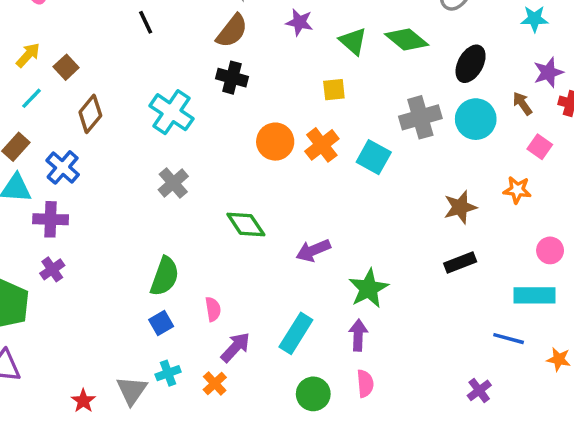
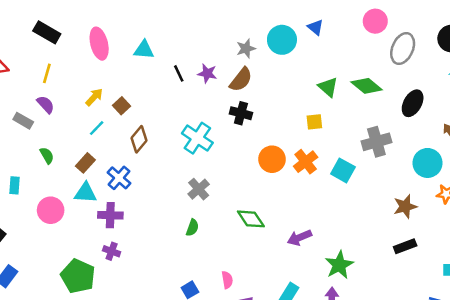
purple star: (299, 22) -> (207, 73), moved
cyan circle: (476, 119) -> (427, 163), moved
purple cross: (52, 269) -> (112, 251), turned -35
green semicircle: (165, 276) -> (192, 228), moved, size x0.6

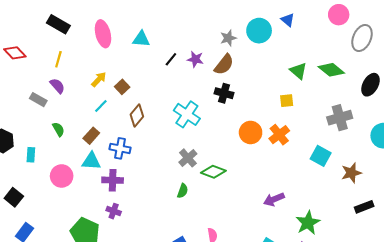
black line: (179, 73) -> (171, 59), turned 64
cyan square: (343, 170) -> (321, 156), moved
blue cross: (119, 178) -> (120, 148), turned -30
brown star: (405, 206) -> (351, 173), moved
green diamond: (251, 219) -> (213, 172), moved, turned -35

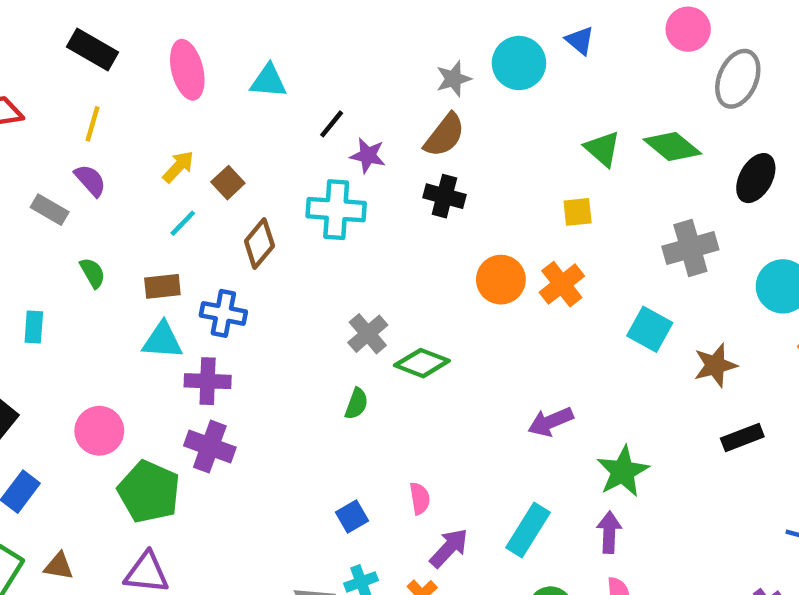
purple star: (195, 59) -> (368, 155), moved
cyan cross: (187, 114) -> (336, 210), moved, turned -30
brown rectangle: (91, 136) -> (162, 286), turned 42
pink circle: (62, 176) -> (99, 431), moved
purple cross: (114, 211) -> (210, 447), size x1.5

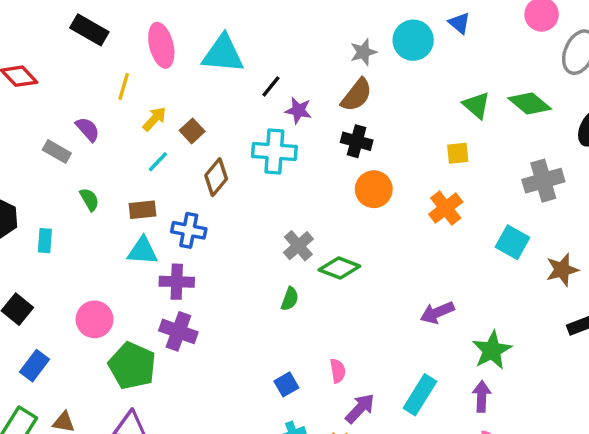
cyan triangle: (269, 81) -> (223, 54), size x1.5
yellow line: (93, 124) -> (124, 86), moved
orange circle: (501, 280) -> (374, 189), moved

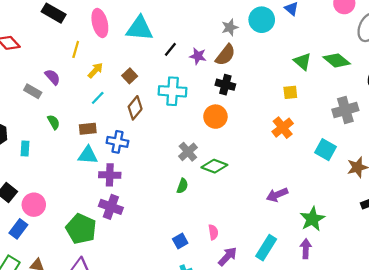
purple star: (298, 110) -> (198, 56), moved
brown square: (192, 131) -> (130, 76), moved
orange circle: (374, 189) -> (215, 117), moved
pink circle: (95, 319) -> (34, 205), moved

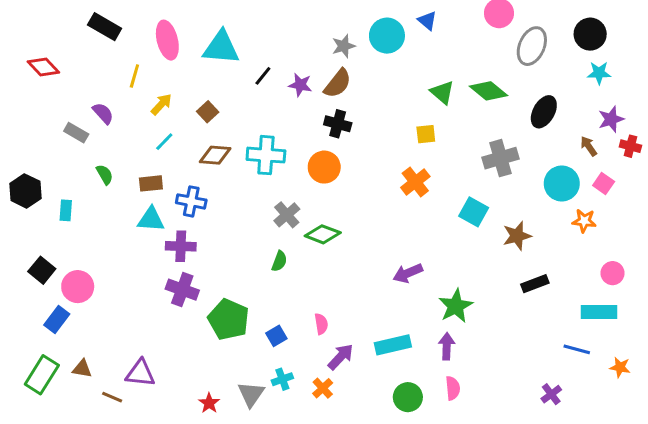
cyan cross: (173, 91) -> (266, 155), moved
brown diamond: (135, 108) -> (215, 155), turned 55
green pentagon: (81, 229) -> (229, 319), moved
cyan rectangle: (266, 248) -> (393, 345), turned 45

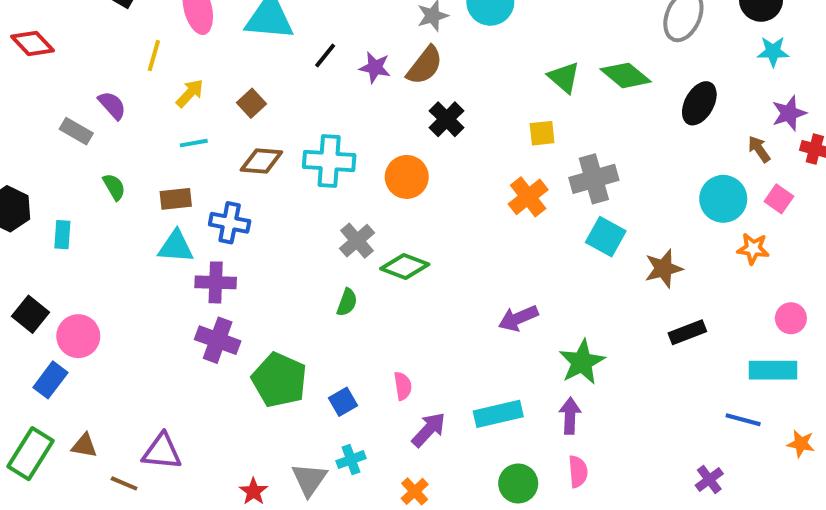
black cross: (338, 124) -> (447, 119), moved, turned 30
cyan line: (164, 142) -> (194, 143), turned 36
gray cross: (500, 158) -> (594, 179), moved
orange cross: (323, 388) -> (415, 491), moved

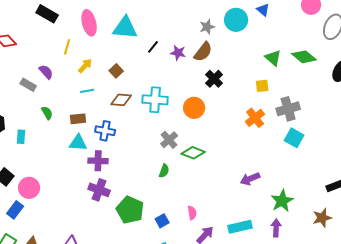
brown star: (664, 268) -> (322, 218), moved

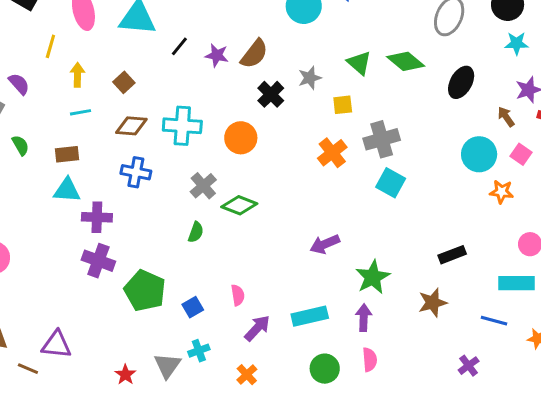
gray star: (207, 27) -> (310, 78), moved
yellow arrow: (85, 66) -> (77, 75), turned -42
blue cross: (105, 131) -> (136, 172), moved

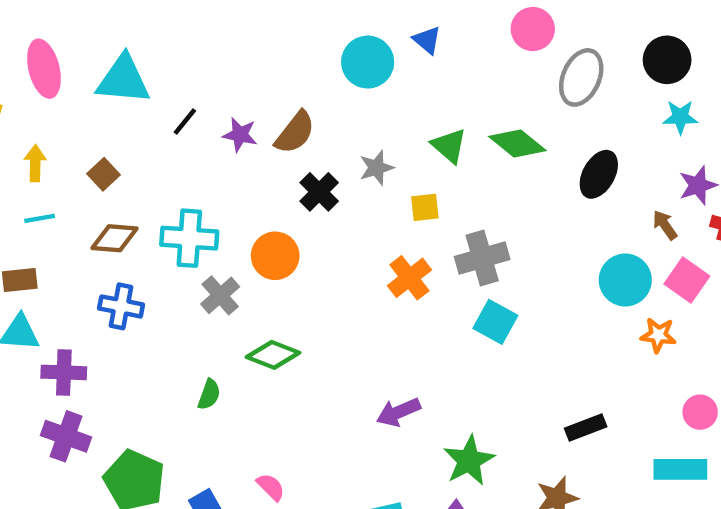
pink square: (521, 154) -> (687, 280), size x1.4
gray cross: (203, 186) -> (220, 295), moved
pink semicircle: (238, 295) -> (271, 487), turned -36

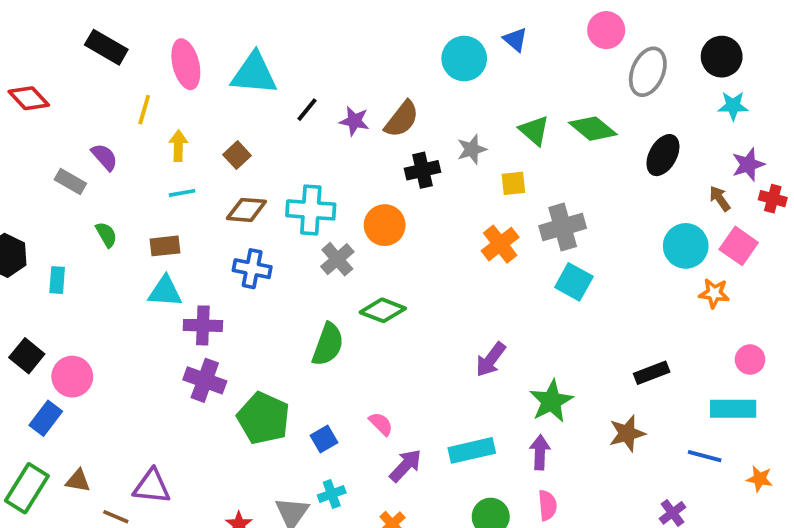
black cross: (319, 192) -> (423, 170), turned 32
green semicircle: (209, 394) -> (328, 344), size x1.6
purple arrow: (398, 412) -> (491, 360), turned -30

